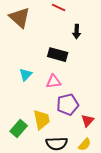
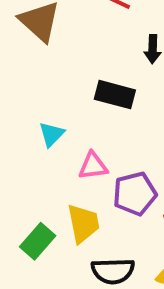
pink triangle: (54, 82) -> (93, 166), moved

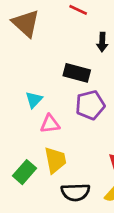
pink triangle: (93, 166) -> (50, 124), moved
purple pentagon: (135, 194) -> (90, 105), moved

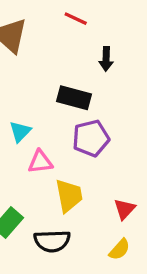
yellow trapezoid: (55, 160) -> (69, 196), moved
black semicircle: (75, 192) -> (52, 241), moved

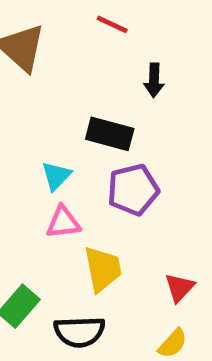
cyan triangle: (20, 131) -> (56, 176), moved

